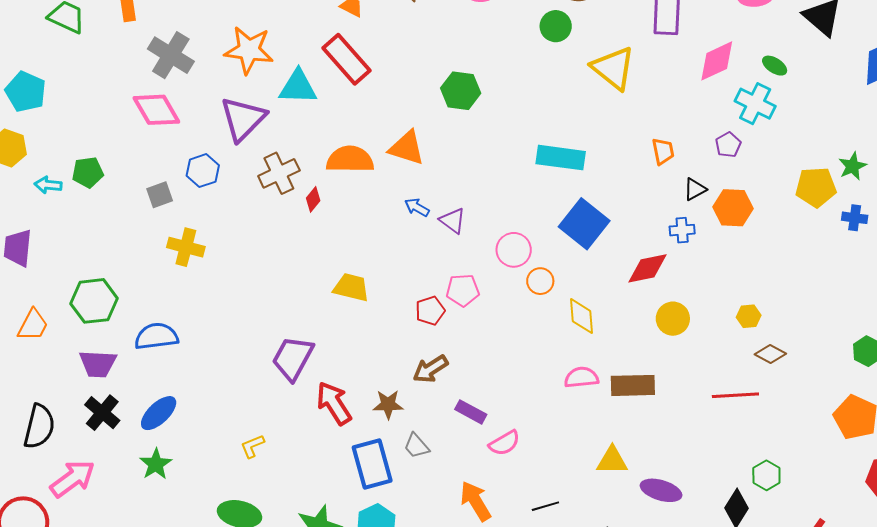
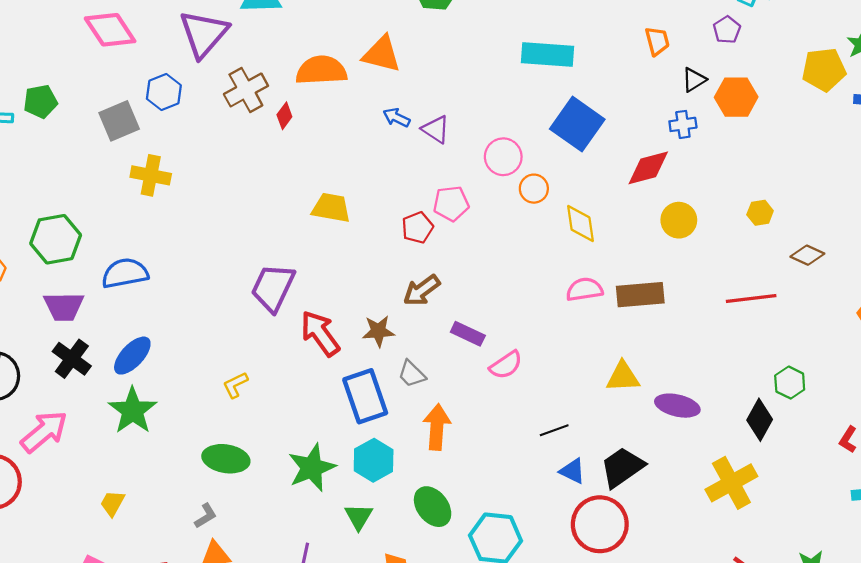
gray square: (160, 195) -> (119, 121), size x1.4
brown diamond: (770, 354) -> (807, 255), moved
green star: (156, 464) -> (133, 411), size x1.4
orange arrow: (476, 501) -> (437, 427), moved, turned 39

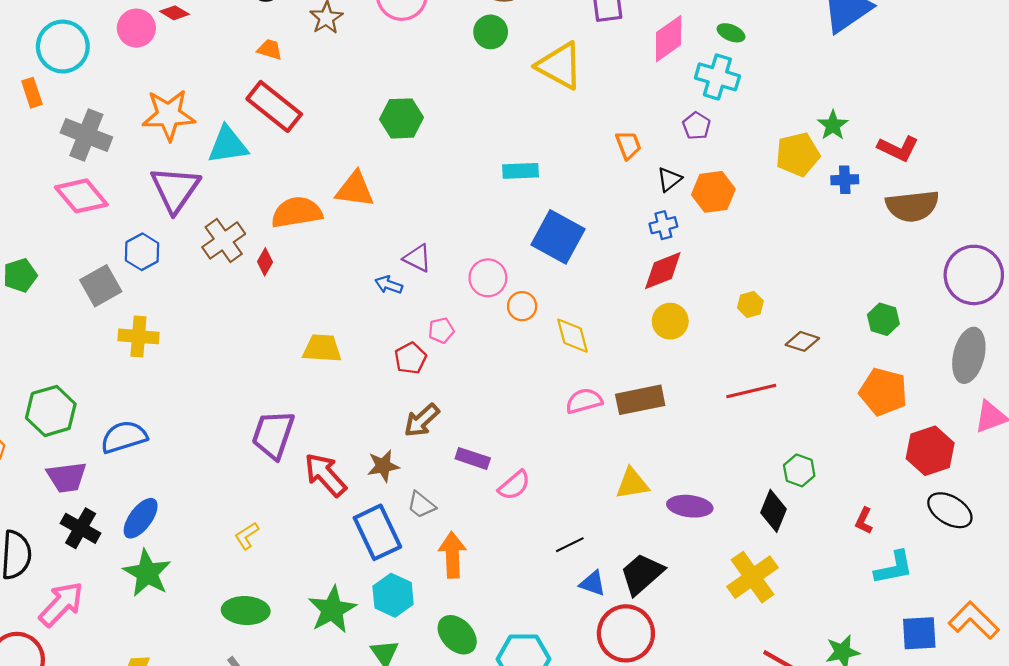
cyan rectangle: (548, 55) -> (521, 171), size x0.7
blue arrow: (396, 118) -> (389, 285), moved
red diamond: (648, 168) -> (663, 271), moved
pink pentagon: (451, 204) -> (441, 330), size x0.7

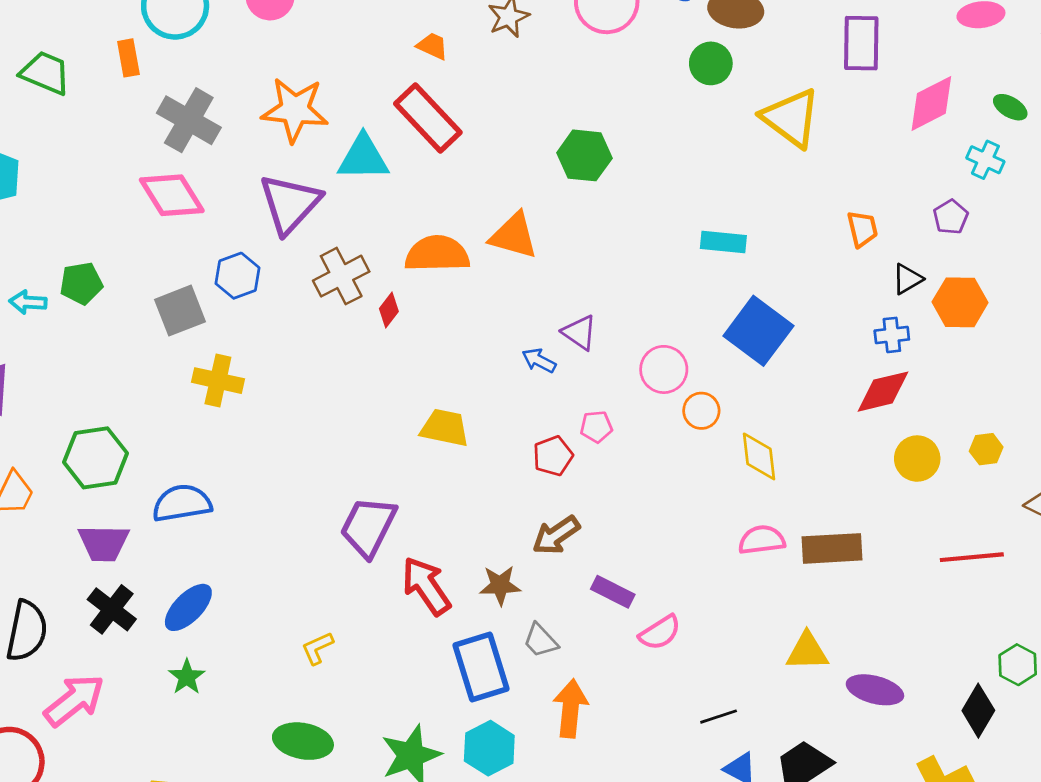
cyan cross: (717, 77) -> (985, 160), size x0.7
yellow circle: (670, 321) -> (917, 459), moved
green star: (147, 573) -> (187, 677), size x0.6

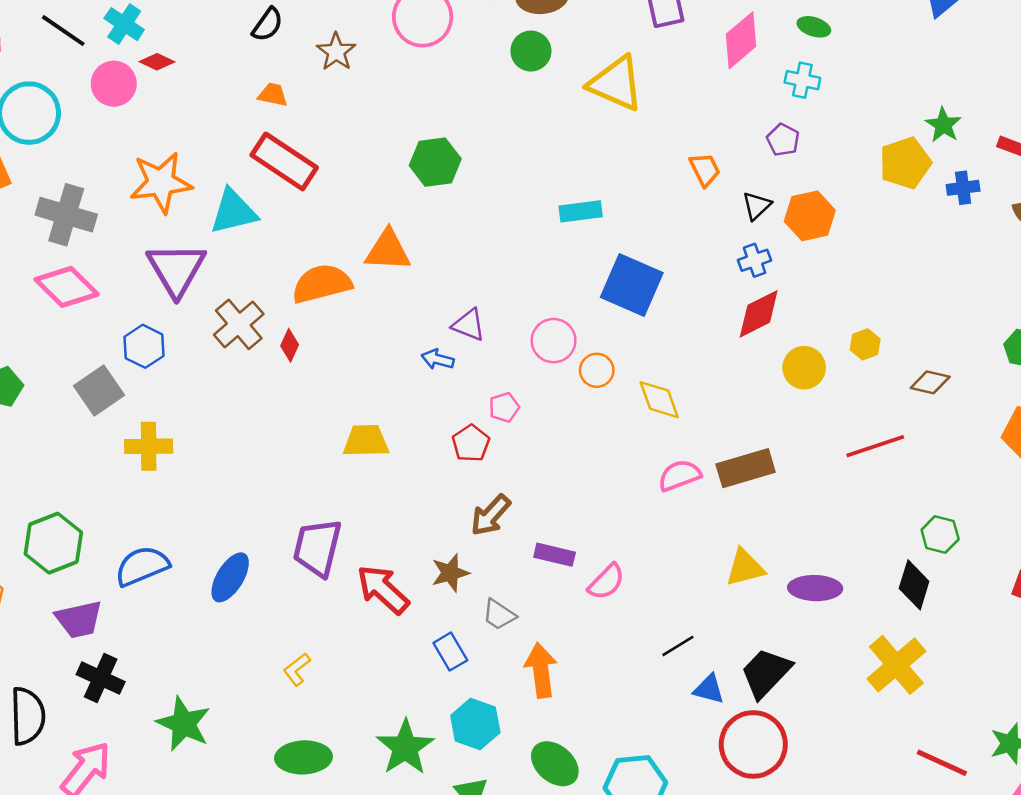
blue ellipse: (188, 607) -> (230, 577), moved
blue rectangle: (481, 667) -> (450, 652), size x0.6
green star: (187, 677) -> (184, 724), size x1.6

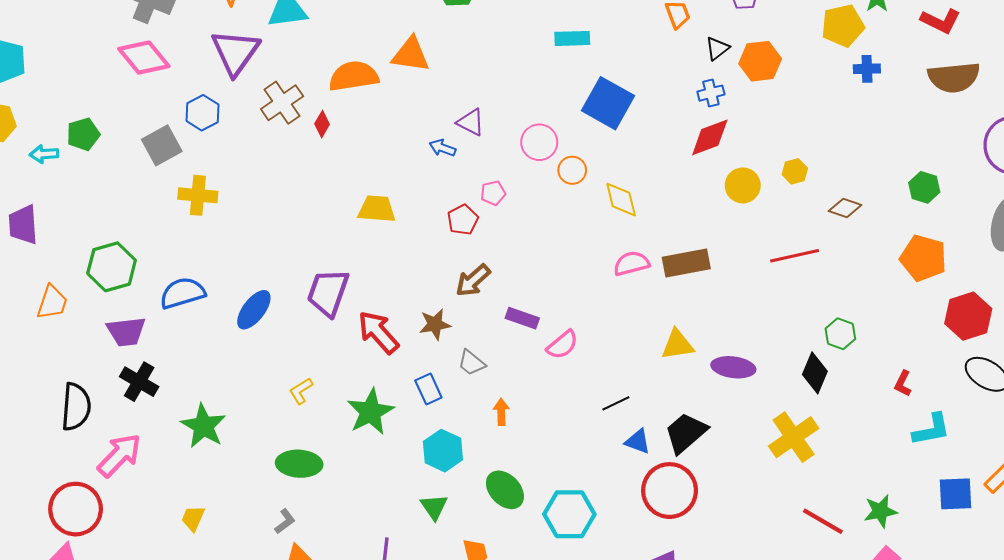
blue cross: (963, 188) -> (867, 69), moved
orange arrow: (541, 670) -> (501, 412), size x0.6
green star: (405, 747) -> (370, 412), moved

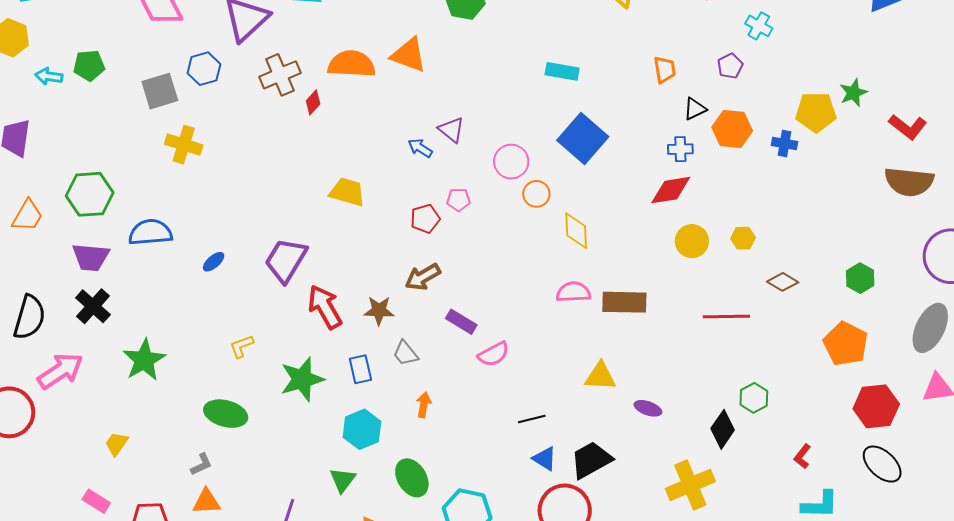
blue cross: (867, 69) -> (785, 144), moved
blue ellipse: (254, 310) -> (214, 262), size x0.6
purple ellipse: (733, 367) -> (648, 408), size x0.7

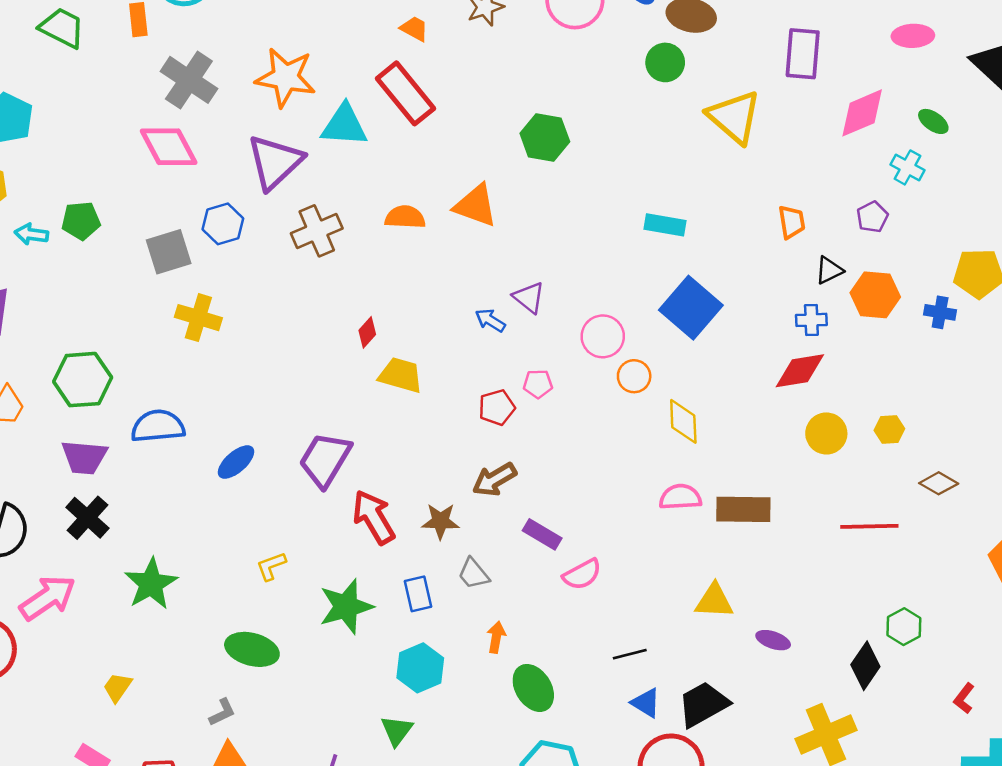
orange semicircle: (352, 64) -> (405, 217), size x0.7
red diamond: (313, 102) -> (367, 332), moved
blue ellipse: (214, 262) -> (236, 462), size x1.4
green ellipse: (412, 478) -> (533, 688), moved

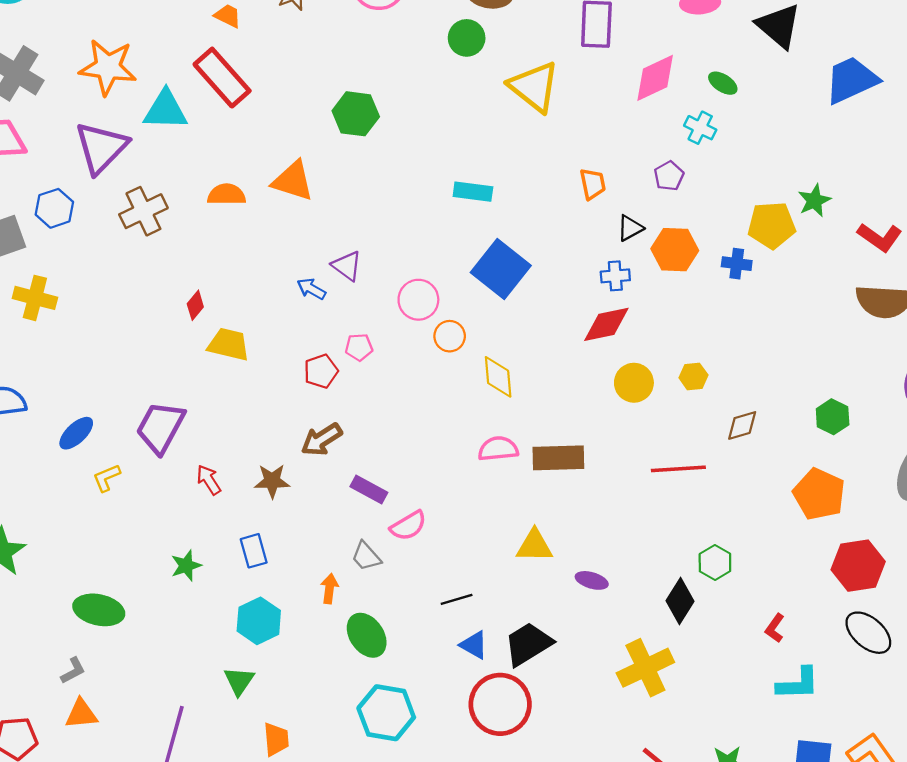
brown diamond: (939, 483) -> (742, 425), turned -44
red arrow: (374, 517) -> (209, 480), size x0.6
yellow L-shape: (271, 566) -> (107, 478), moved
gray trapezoid: (474, 574) -> (366, 556), moved
green star: (346, 606) -> (186, 566), size x0.6

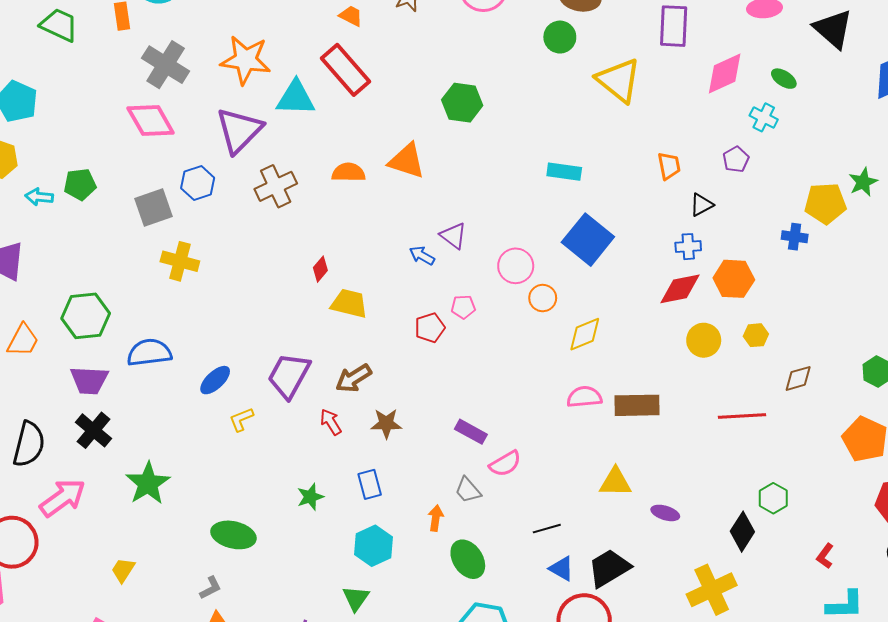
orange hexagon: (675, 250) -> (734, 279), moved
yellow diamond: (498, 377) -> (585, 334), turned 72
brown arrow: (322, 439) -> (354, 378), moved

